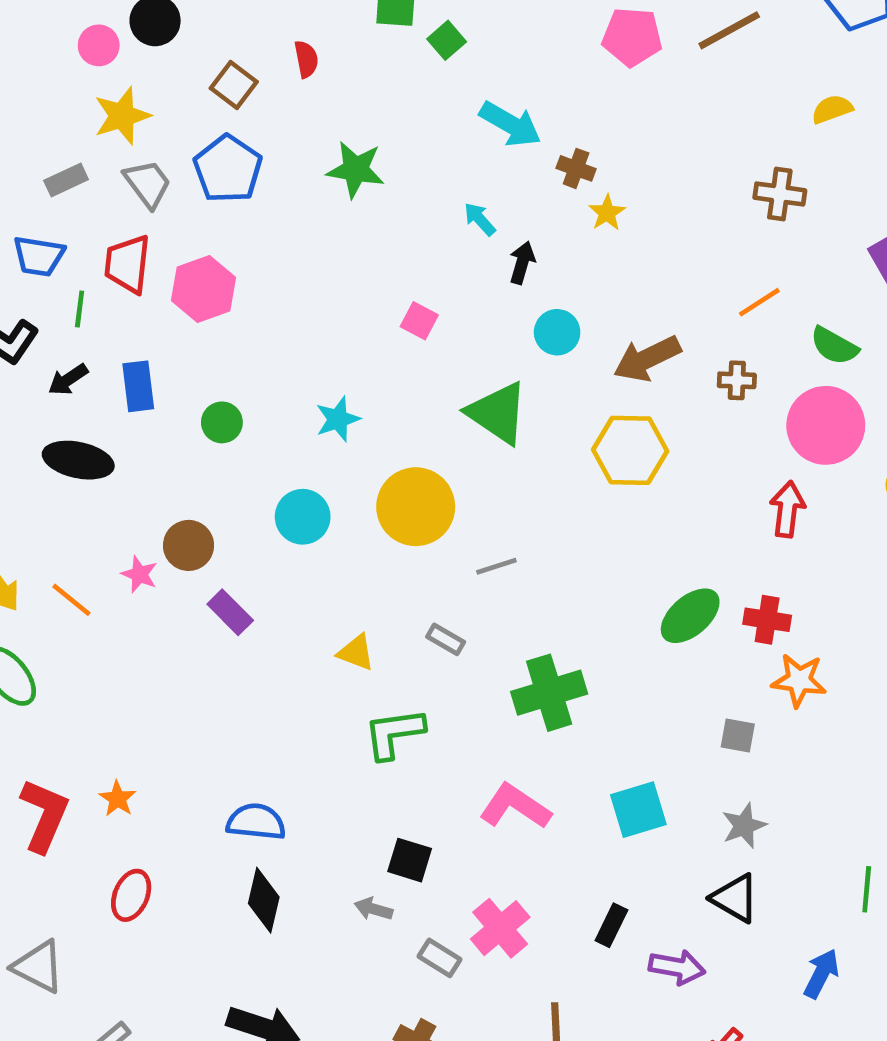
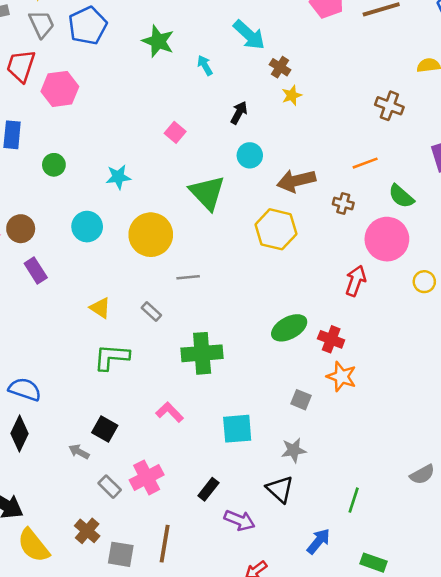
cyan arrow: (480, 219) -> (205, 65), moved
pink L-shape: (515, 806) -> (170, 412), size x0.7

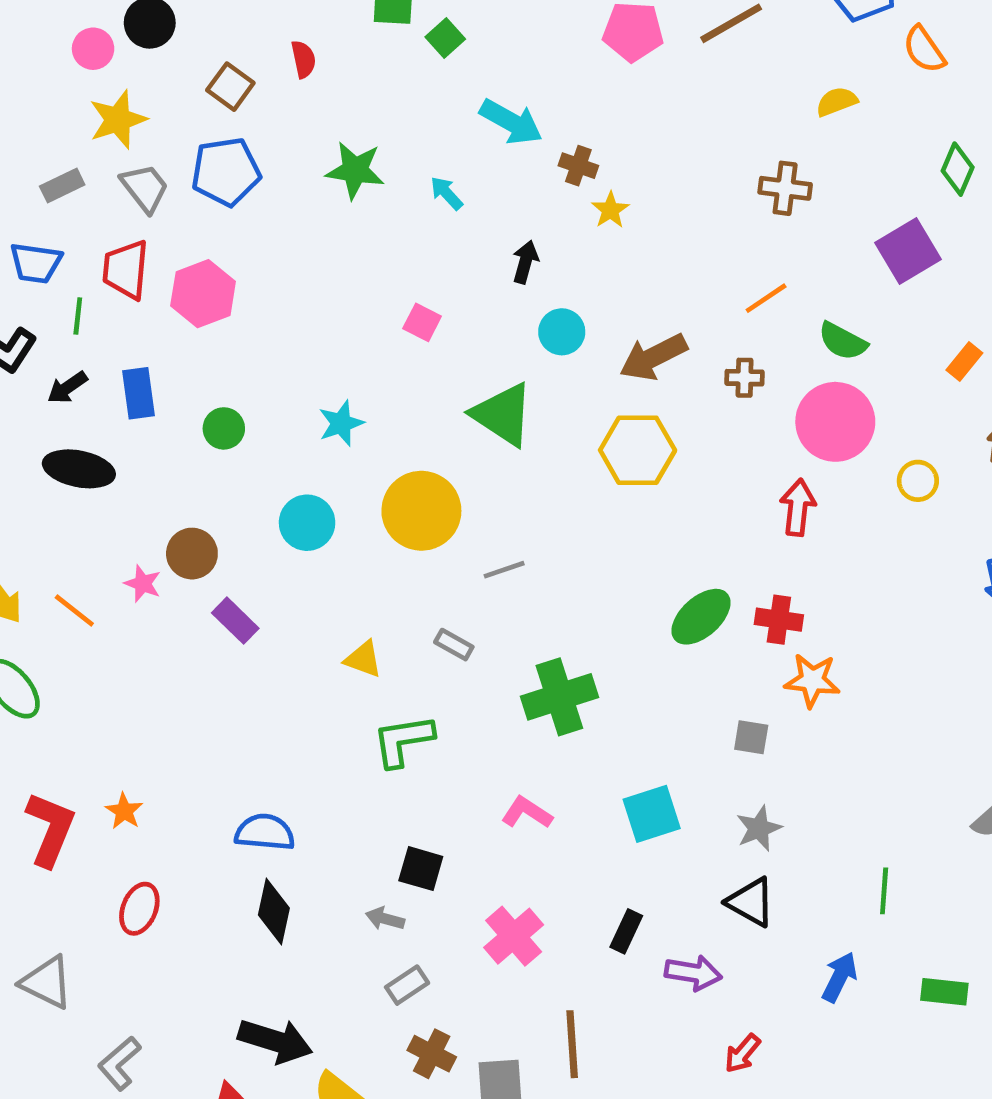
blue pentagon: (88, 26) -> (226, 172), turned 30
gray rectangle: (110, 487) -> (407, 985), moved, turned -65

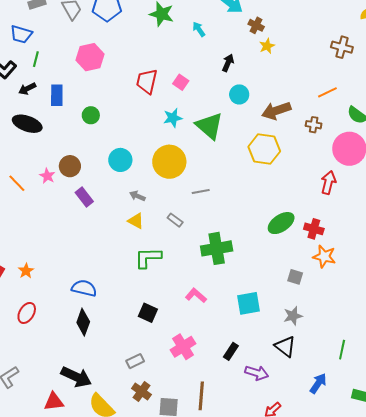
red trapezoid: (126, 270) -> (147, 81), moved
cyan star: (341, 423) -> (173, 118), moved
gray arrow: (385, 919) -> (137, 196), moved

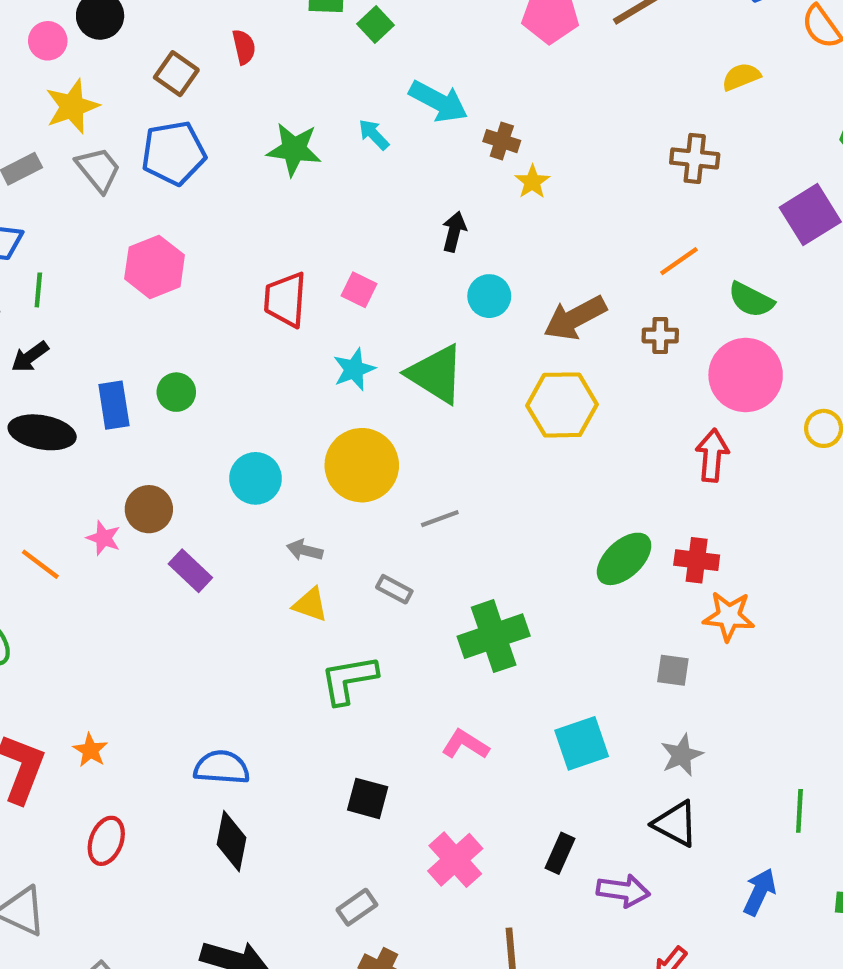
cyan arrow: (199, 29) -> (374, 134), moved
blue rectangle: (57, 95) -> (114, 405), moved

